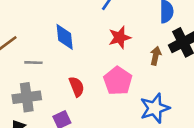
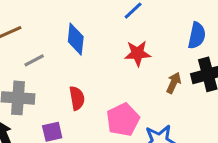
gray line: (33, 63) -> (34, 60), turned -42
pink pentagon: (118, 81) -> (123, 120), moved

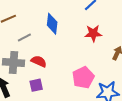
red semicircle: (77, 98) -> (39, 61), moved, turned -56

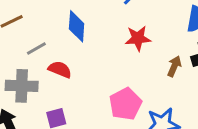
red semicircle: (39, 61) -> (60, 69), moved

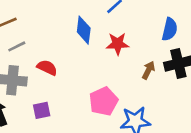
blue diamond: (77, 26) -> (84, 30), moved
gray line: (36, 48) -> (17, 46), moved

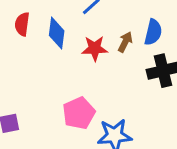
red semicircle: (47, 68) -> (22, 24), moved, turned -108
brown arrow: (148, 70) -> (125, 42), moved

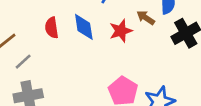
brown arrow: (125, 42) -> (146, 18), turned -66

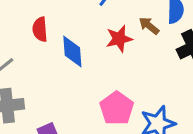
blue diamond: (84, 27) -> (72, 51), moved

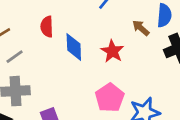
red star: (119, 39) -> (112, 51), moved, turned -30

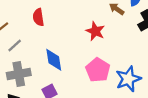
blue diamond: (74, 47) -> (54, 60), moved

